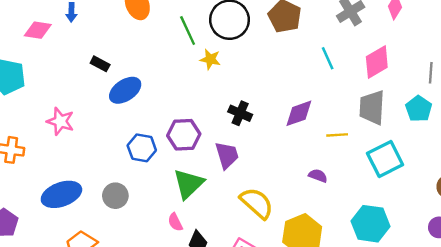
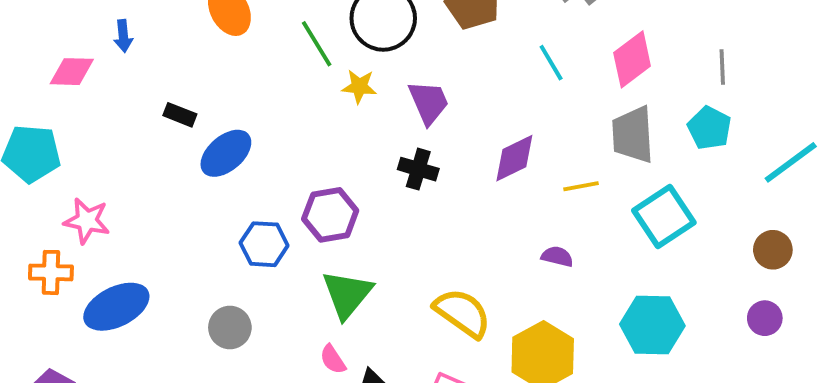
pink star: (60, 121) -> (87, 221), moved
purple trapezoid: (227, 155) -> (429, 102), moved
blue ellipse: (61, 194) -> (116, 307), moved

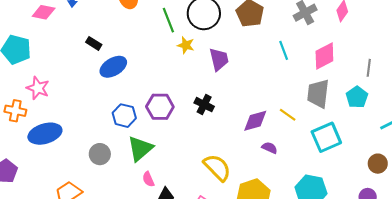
purple diamond: (514, 158) -> (255, 121), moved
black cross: (418, 169) -> (204, 105), moved
yellow line: (581, 186) -> (288, 115), turned 36
green triangle: (347, 294) -> (140, 149), moved

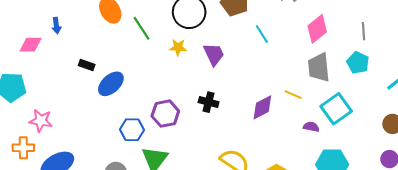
green line: (168, 20) -> (141, 28), moved
cyan line: (284, 50) -> (262, 34), moved
purple semicircle: (270, 148) -> (311, 127), moved

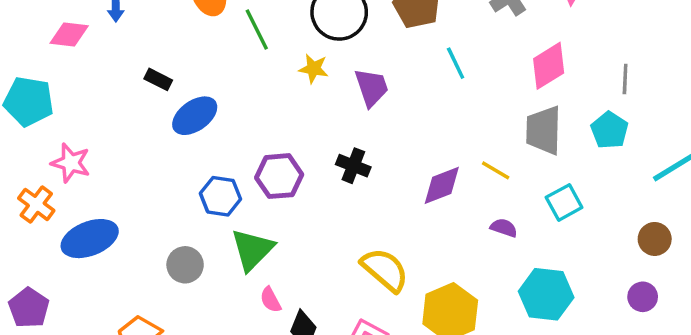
cyan square: (336, 109) -> (564, 202), size x0.7
purple semicircle: (311, 127) -> (504, 228), moved
orange cross: (23, 148) -> (36, 204), turned 30

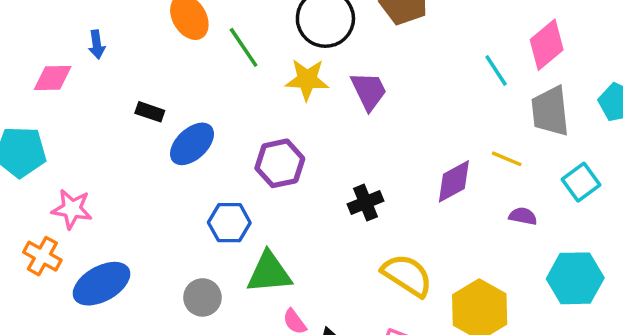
cyan line: (456, 63) -> (496, 70), moved
yellow star: (314, 69) -> (307, 80), size x1.4
black cross: (353, 166) -> (365, 203), moved, turned -36
purple hexagon: (279, 176) -> (280, 163), moved
green triangle: (252, 250) -> (269, 273), turned 48

